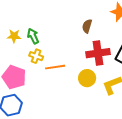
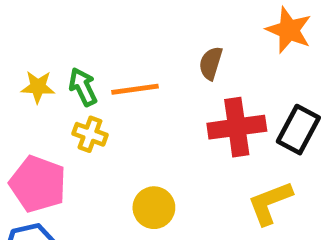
orange line: (55, 67) -> (135, 89), moved
yellow circle: (87, 78) -> (154, 208), moved

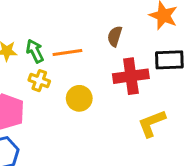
black rectangle: (298, 130) -> (169, 60), moved, turned 60
yellow circle: (154, 208) -> (79, 98), moved

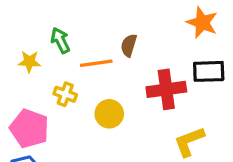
brown semicircle: (115, 36) -> (129, 45), moved
green arrow: (35, 51) -> (60, 40), moved

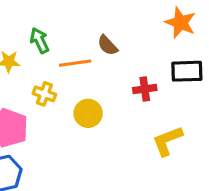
brown semicircle: (129, 45) -> (108, 45), turned -60
red cross: (166, 89) -> (145, 89), size x0.6

